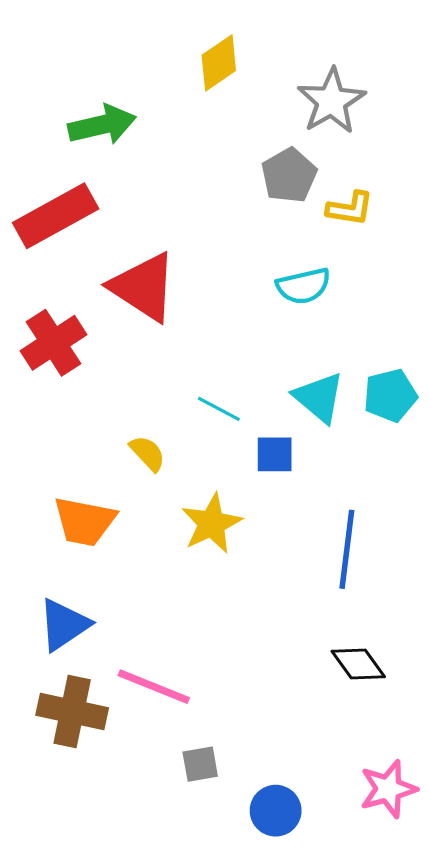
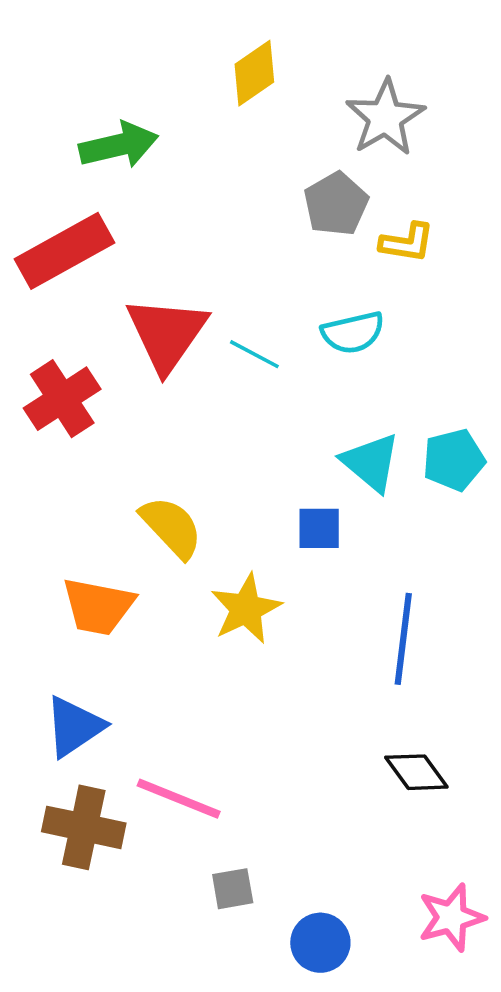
red triangle: (143, 287) -> (167, 334), turned 32
cyan line: (219, 409) -> (254, 354), moved
yellow semicircle: (148, 453) -> (171, 527), size x1.5

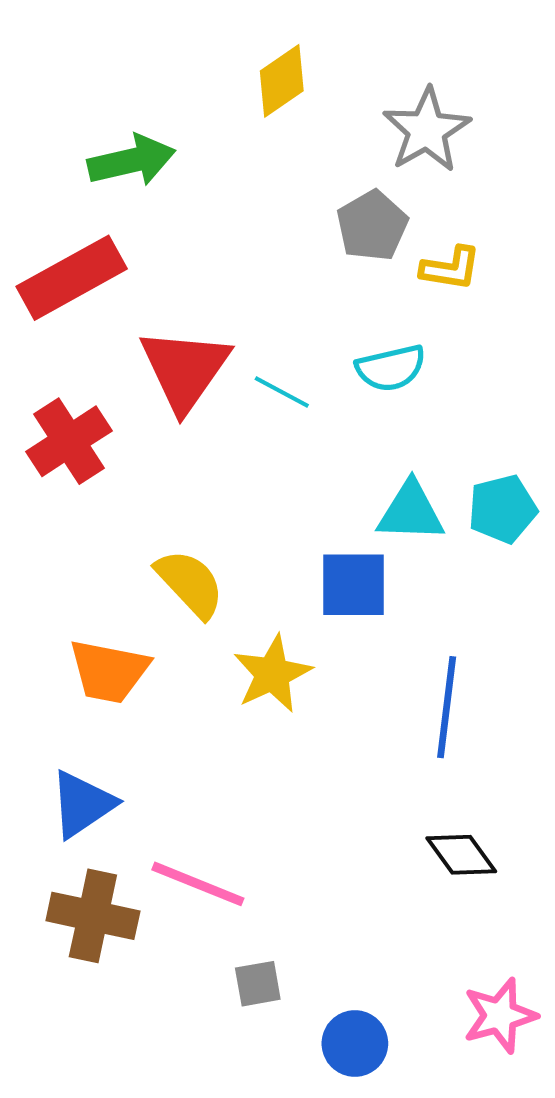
cyan triangle: (371, 462) -> (411, 512), turned -38
blue square: (319, 528) -> (354, 585), size x1.4

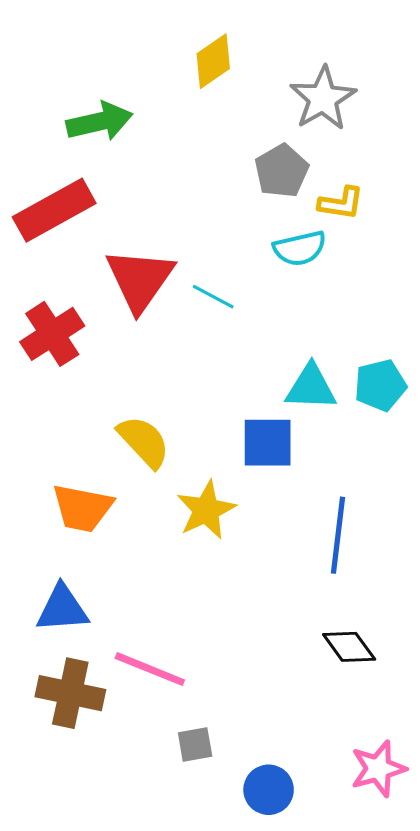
cyan semicircle: (391, 368) -> (300, 248), moved
blue triangle: (82, 804) -> (62, 609), turned 30

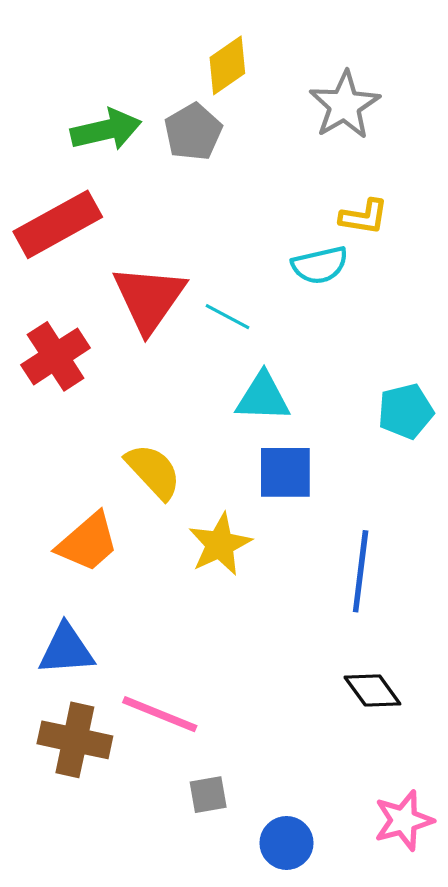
gray pentagon: (282, 171) -> (193, 132), moved
cyan triangle: (311, 387) -> (263, 397), moved
orange trapezoid: (82, 508) -> (88, 542), turned -52

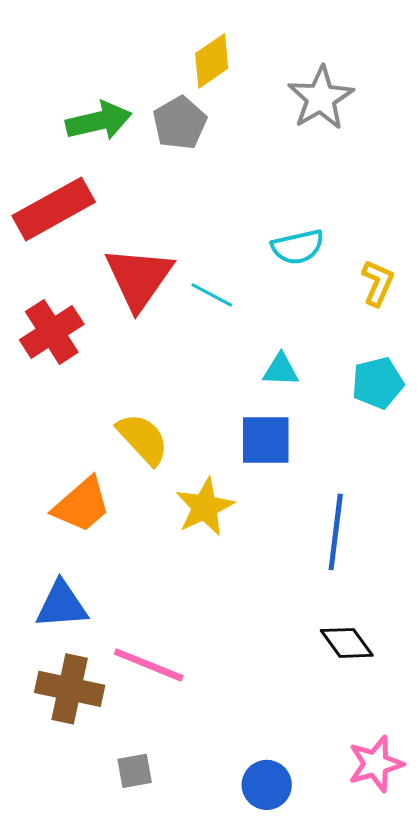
yellow L-shape: (364, 217) -> (378, 283), moved, turned -75
cyan triangle: (263, 397) -> (281, 370), moved, size x0.7
gray square: (208, 795) -> (135, 771), moved

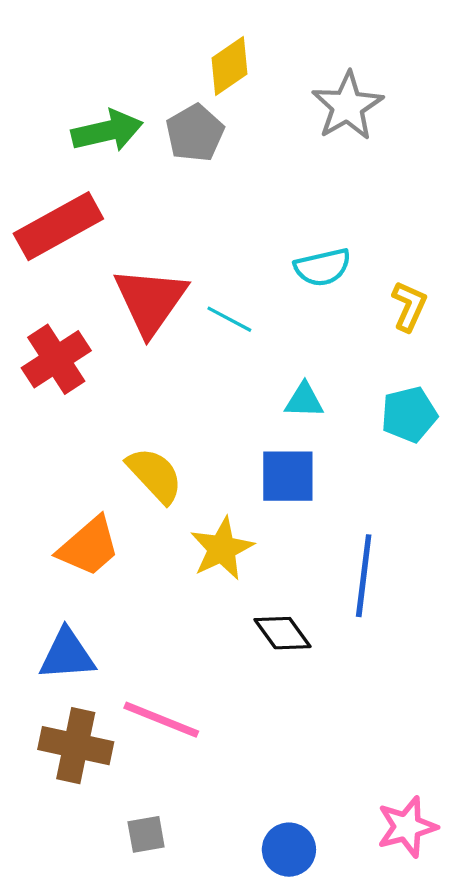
black diamond: (347, 643) -> (282, 633), moved

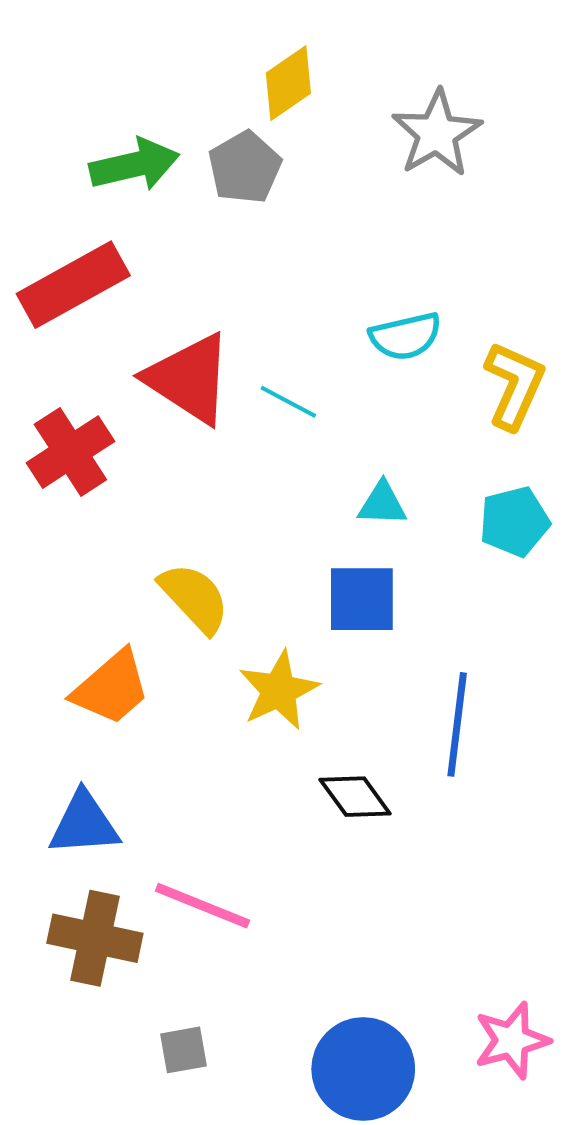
red triangle: (150, 301) -> (189, 379), turned -32
yellow L-shape: (409, 306) -> (514, 385), size x1.4
blue circle: (289, 850) -> (363, 1069), size x1.5

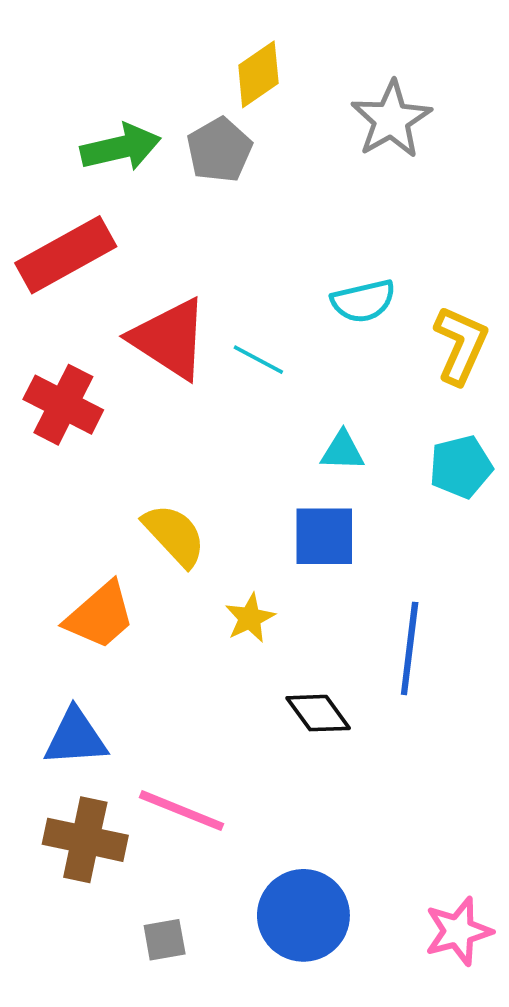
red cross: (70, 452) -> (63, 405), turned -30
yellow star: (279, 690) -> (250, 618), size x0.7
blue circle: (363, 1069) -> (303, 915), moved

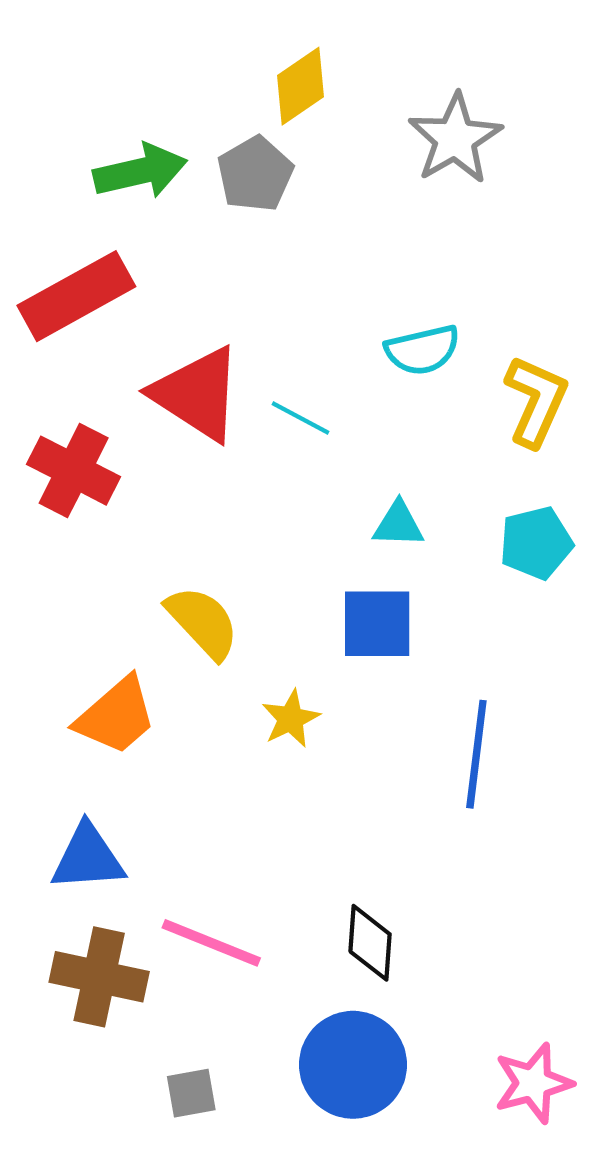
black diamond: (318, 713) -> (370, 943), moved, turned 40

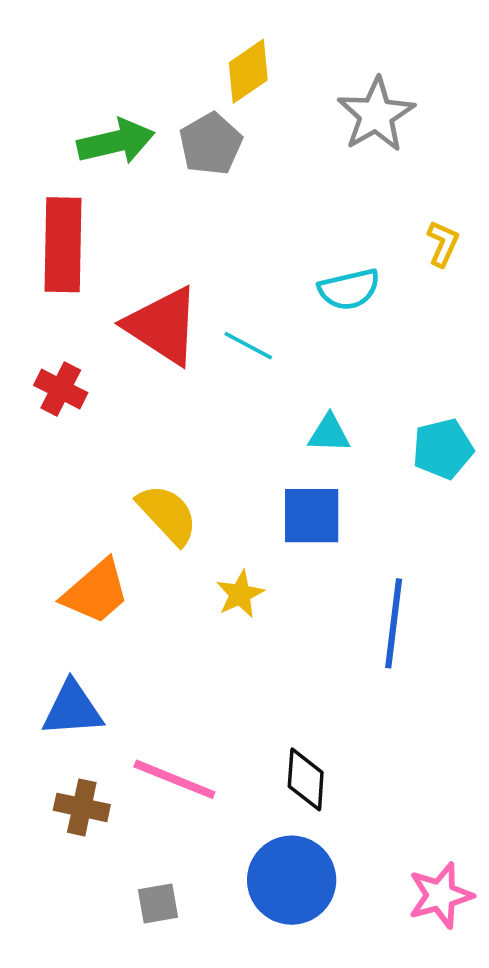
red rectangle: (76, 296) -> (63, 245), turned -60
yellow L-shape: (536, 401) -> (443, 244), moved, size x0.6
red cross: (74, 471) -> (61, 389), size x0.7
brown cross: (99, 977) -> (82, 807), size x0.7

